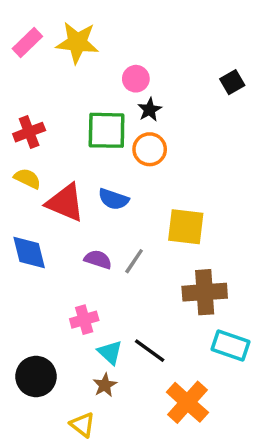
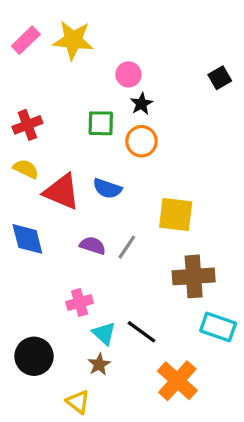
green square: (107, 130) -> (101, 123), size x0.7

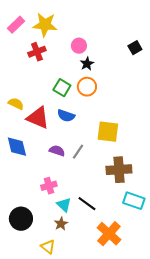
green square: (101, 123) -> (62, 88), moved, turned 30
red cross: (27, 125) -> (37, 52), moved

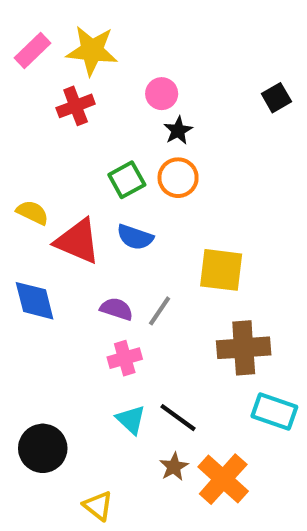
green square: (62, 88) -> (127, 180), turned 30
pink cross: (49, 186) -> (125, 358), moved
brown star: (61, 224) -> (174, 467), moved

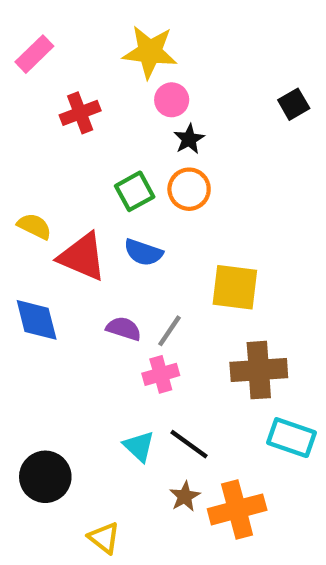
yellow star: (92, 51) -> (150, 52), moved
pink cross: (125, 358) -> (161, 374), moved
orange cross: (223, 479) -> (237, 509), turned 33

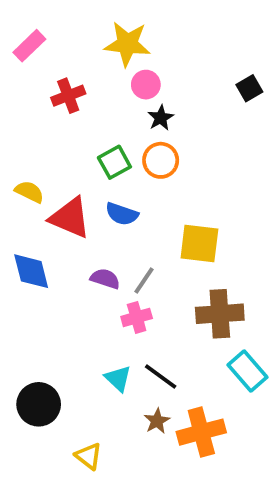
cyan rectangle: (292, 438) -> (248, 371), turned 30

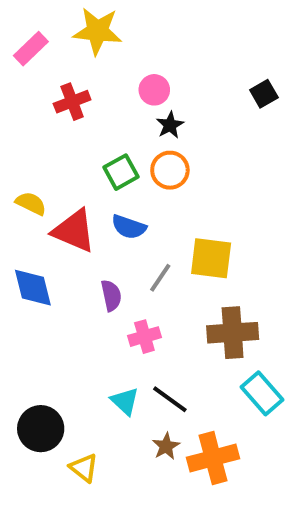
yellow star: (127, 44) -> (97, 31), moved
purple semicircle: (105, 279) -> (111, 295), turned 60
gray line: (144, 280) -> (160, 278), moved
yellow triangle: (89, 456) -> (84, 468), moved

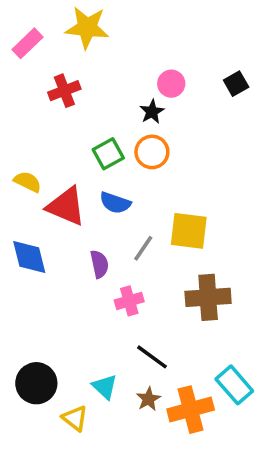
pink circle: (154, 90) -> (171, 84), moved
cyan rectangle: (262, 393) -> (234, 385), moved
cyan triangle: (125, 401) -> (105, 387), moved

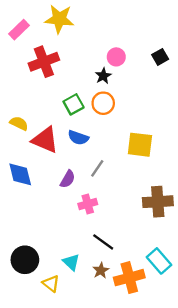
red cross: (64, 91) -> (44, 62), size x1.4
yellow square: (189, 231) -> (140, 145), moved
purple semicircle: (99, 264) -> (68, 179), turned 42
brown cross: (208, 297) -> (158, 202), moved

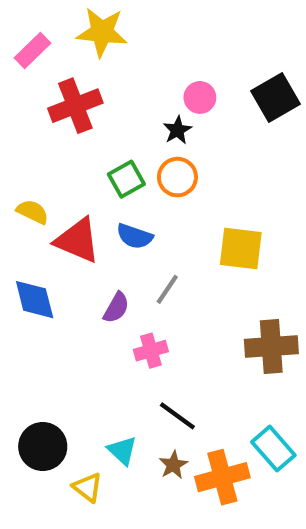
black square: (160, 57) -> (275, 97), size x1.6

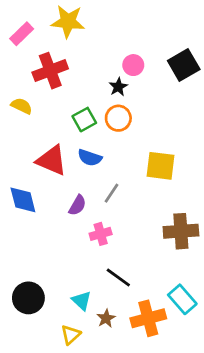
yellow semicircle: (33, 212) -> (22, 106), moved
brown star: (173, 465) -> (106, 318), moved
yellow triangle: (88, 487) -> (71, 335), moved, turned 40

